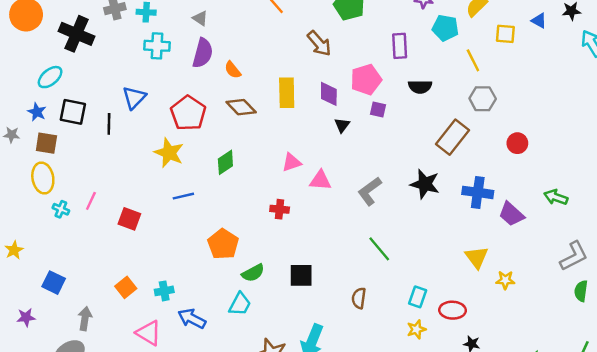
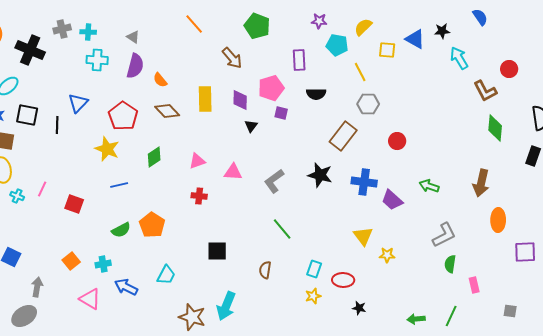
blue triangle: (539, 21) -> (415, 39), size x1.5
pink triangle: (292, 162) -> (197, 161), moved
green semicircle: (253, 273) -> (121, 230), moved

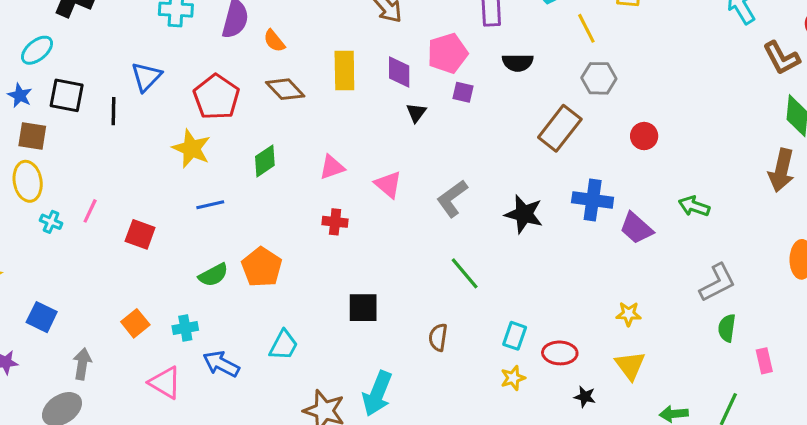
pink triangle: (233, 172) -> (388, 184), turned 36
black star: (320, 175) -> (524, 214), moved
brown arrow: (481, 183) -> (781, 170), moved
yellow triangle: (363, 236) -> (630, 365), moved

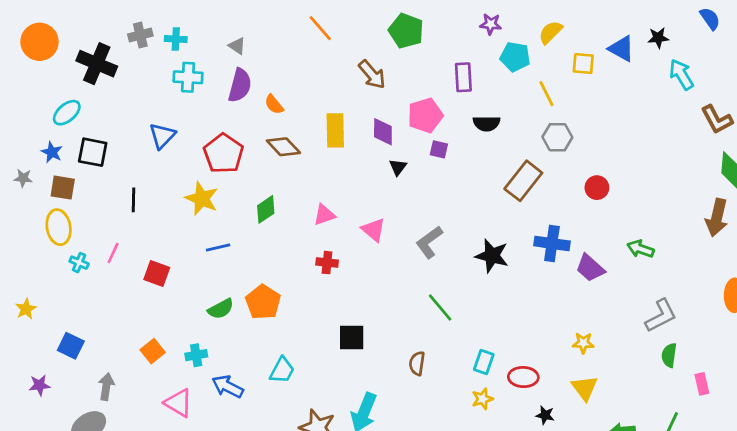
black line: (113, 111) -> (134, 200), moved

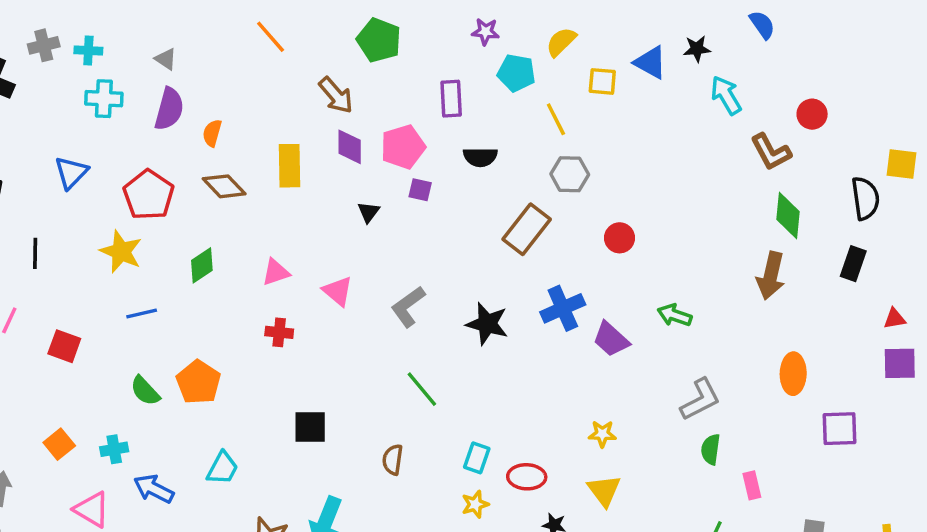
orange semicircle: (274, 104) -> (212, 133), turned 55
purple diamond: (383, 132) -> (350, 147), moved
blue cross: (552, 243) -> (563, 308), turned -32
green semicircle: (221, 309) -> (145, 391), turned 75

